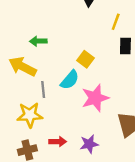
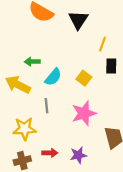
yellow square: (85, 59) -> (84, 78), moved
cyan semicircle: (70, 80) -> (53, 77), moved
gray line: (43, 90) -> (46, 106), moved

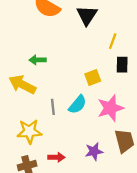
cyan semicircle: (53, 77) -> (77, 104), moved
yellow square: (84, 78) -> (93, 77), turned 32
pink star: (84, 113) -> (110, 108), moved
purple star: (78, 155) -> (94, 151), moved

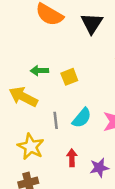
yellow square: (93, 77) -> (69, 77), moved
yellow star: (29, 131) -> (31, 147), turned 30
red arrow: (56, 157) -> (72, 158), moved, turned -91

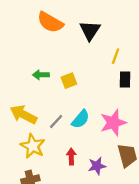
yellow arrow: (23, 97) -> (23, 115), moved
gray line: (56, 120) -> (56, 122), turned 49

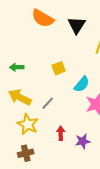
green arrow: (41, 75) -> (17, 67), moved
cyan semicircle: (81, 119) -> (82, 84), moved

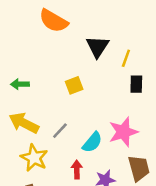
black triangle: (77, 25) -> (97, 47), moved
cyan semicircle: (82, 84) -> (92, 142), moved

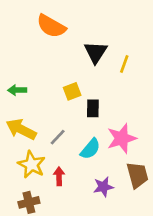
black rectangle: (136, 84) -> (93, 108), moved
red arrow: (77, 169) -> (59, 176), moved

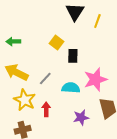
yellow square: (72, 91) -> (56, 43), turned -32
cyan semicircle: (90, 149) -> (71, 88), turned -126

